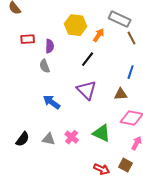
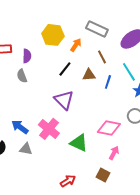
brown line: (132, 38) -> (102, 57), moved
brown triangle: (121, 94) -> (89, 75), moved
blue arrow: (52, 102) -> (20, 127), moved
pink cross: (72, 137) -> (49, 129), moved, size x1.5
red arrow: (102, 169) -> (68, 181), moved, turned -56

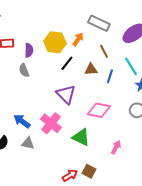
yellow hexagon: (53, 35) -> (55, 42), moved
pink diamond: (109, 128) -> (99, 110), moved
brown square: (103, 175) -> (89, 171), moved

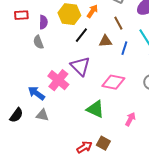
pink cross: (51, 123) -> (58, 80), moved

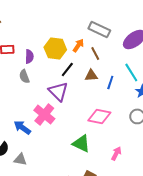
brown line: (118, 23) -> (95, 53), moved
purple triangle: (80, 66) -> (58, 91), moved
gray triangle: (42, 115) -> (20, 159), moved

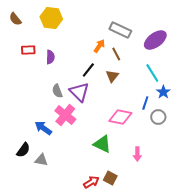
yellow hexagon: (55, 48) -> (51, 18), moved
brown triangle: (91, 75) -> (112, 76), turned -48
gray semicircle: (24, 76) -> (57, 91), moved
blue line: (110, 82) -> (145, 103), moved
pink arrow: (116, 153) -> (137, 154), turned 152

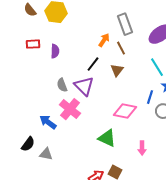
brown semicircle: (15, 19) -> (30, 10), moved
gray rectangle: (120, 30) -> (125, 24), turned 45

